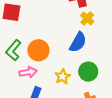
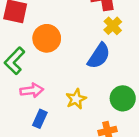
orange circle: (38, 50) -> (47, 38), moved
green circle: (88, 72) -> (123, 98), moved

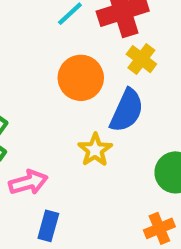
orange circle: (47, 38) -> (81, 78), moved
yellow star: (76, 99) -> (95, 150), moved

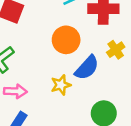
yellow cross: (141, 59) -> (116, 50), moved

